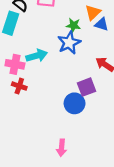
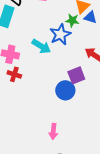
green star: (73, 25) -> (72, 20), moved
cyan arrow: (37, 56) -> (41, 46), moved, turned 48

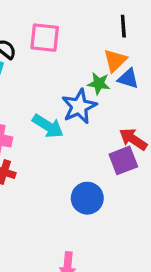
purple square: (76, 75) -> (123, 160), moved

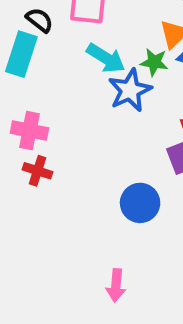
cyan arrow: (48, 126) -> (106, 58), moved

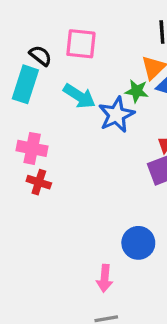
cyan arrow: (106, 58) -> (79, 96), moved
blue circle: (140, 203) -> (138, 243), moved

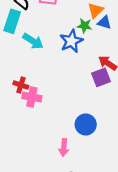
cyan arrow: (79, 96) -> (33, 41), moved
pink cross: (32, 148) -> (32, 97), moved

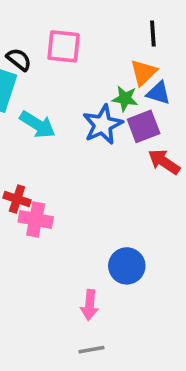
purple square: (101, 77) -> (144, 126), moved

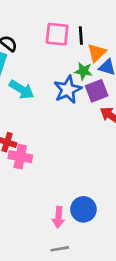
black line: (153, 33) -> (81, 36), moved
pink square: (64, 46) -> (57, 34), moved
blue circle: (127, 266) -> (83, 209), moved

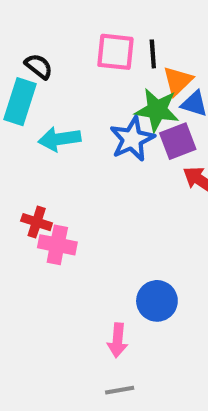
green star: (83, 71) -> (157, 110), size x1.5
cyan arrow: (22, 90) -> (59, 139), turned 140
blue circle: (83, 209) -> (157, 301), moved

